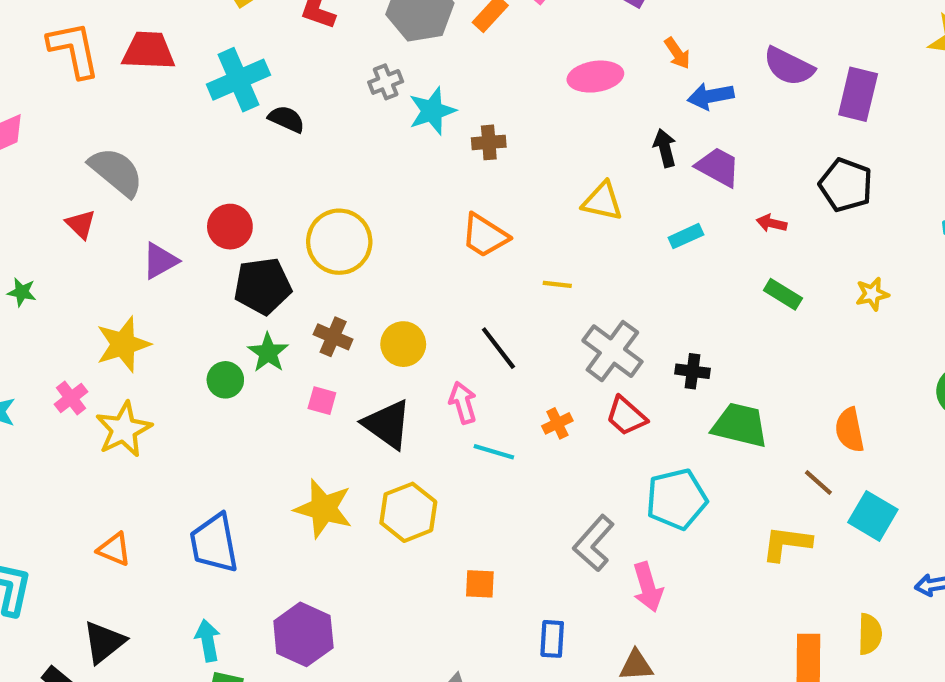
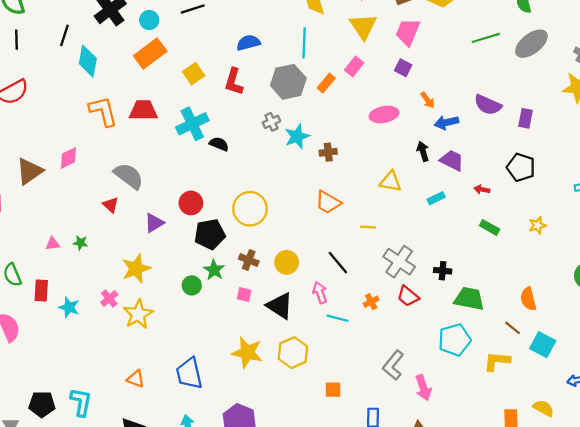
purple rectangle: (858, 94) -> (526, 118), size x0.7
cyan pentagon: (677, 499) -> (455, 340), moved
yellow semicircle: (870, 634) -> (544, 408), turned -60

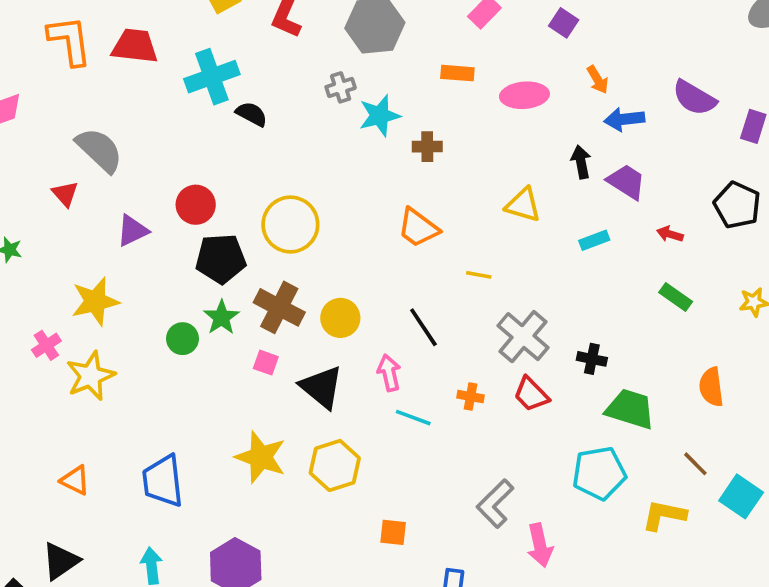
orange rectangle: (326, 83) -> (457, 73), moved, turned 48
brown cross: (249, 260) -> (279, 307), size x1.5
orange semicircle: (528, 299) -> (711, 387), moved
orange cross: (371, 302) -> (471, 397), turned 32

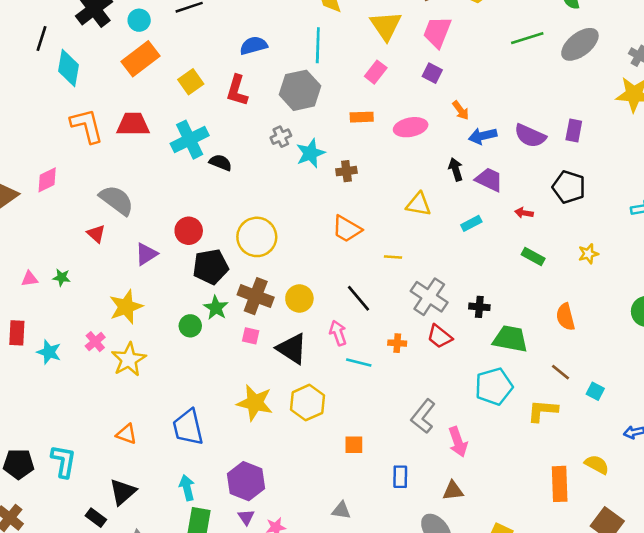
purple semicircle: (694, 98) -> (530, 136), moved
cyan square: (741, 496) -> (595, 391), size x0.6

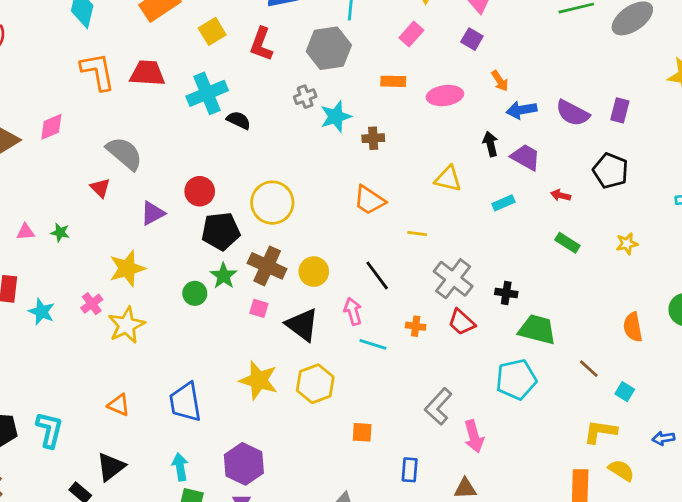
orange semicircle: (565, 317) -> (633, 327), moved
yellow L-shape: (543, 411) -> (600, 432), moved

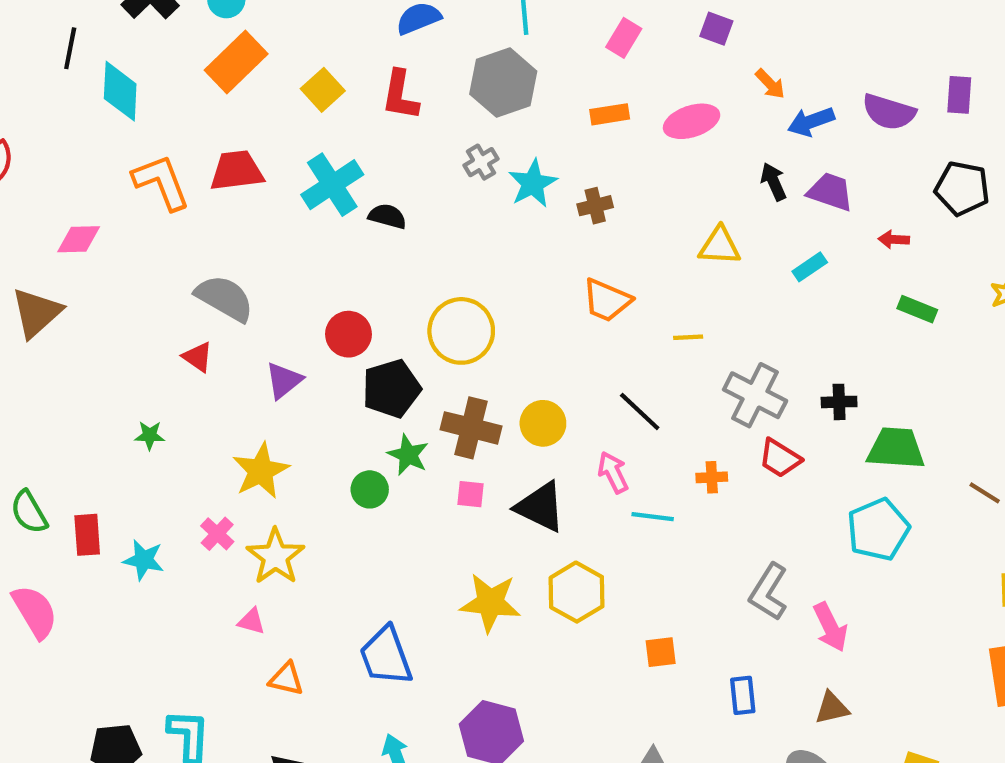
pink diamond: (51, 127) -> (79, 239), moved, turned 32
pink triangle: (26, 232) -> (251, 621), moved, turned 30

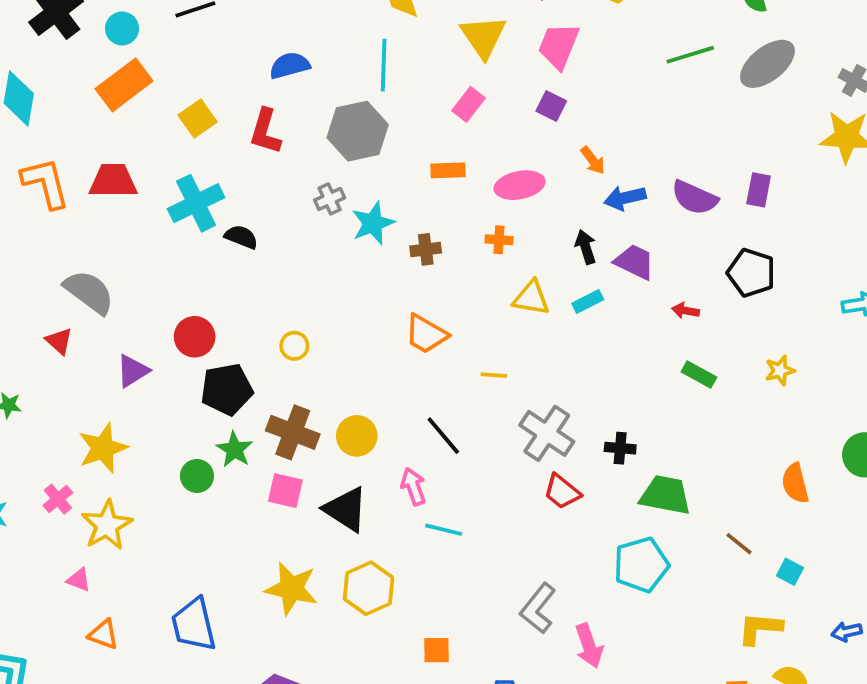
cyan rectangle: (810, 267) -> (588, 302), moved
yellow circle: (461, 331) -> (294, 346), size x0.5
orange cross: (712, 477) -> (499, 240), moved
pink square: (471, 494) -> (285, 491), size x1.4

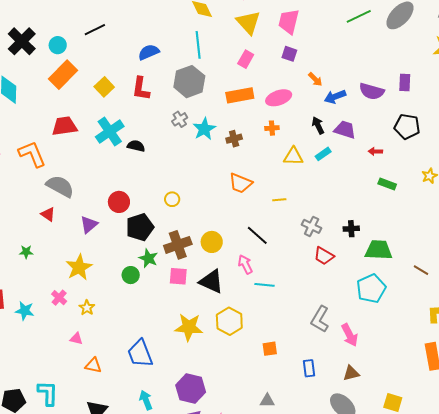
orange rectangle: (448, 170) -> (240, 95), size x1.5
orange L-shape: (45, 183) -> (32, 154), moved
brown cross: (293, 432) -> (178, 245), turned -32
gray cross: (547, 433) -> (312, 226), size x0.7
yellow star: (107, 525) -> (87, 308), size x0.6

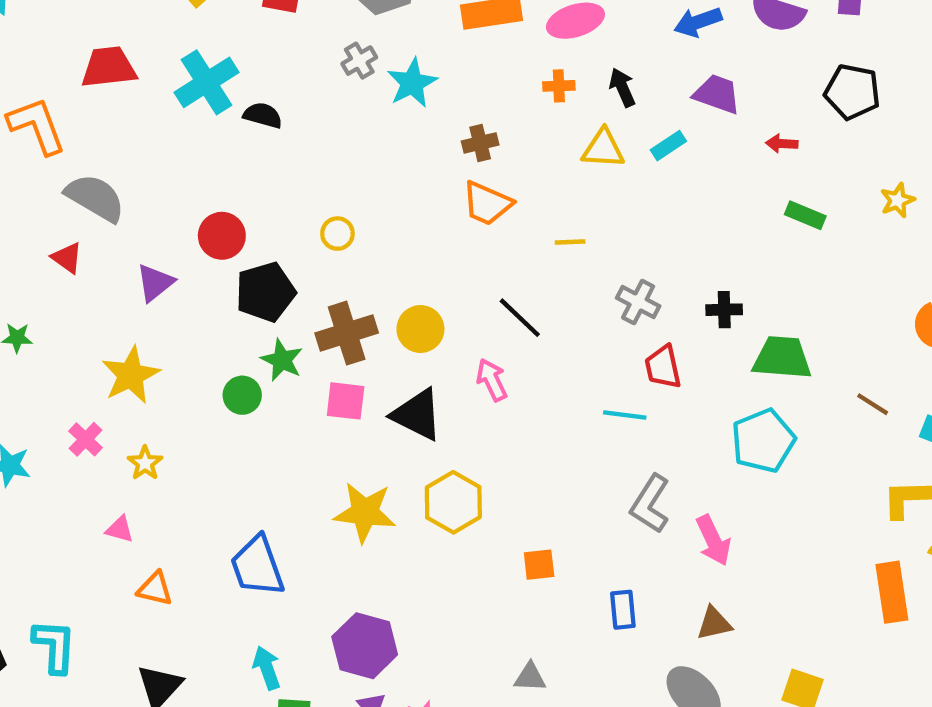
black arrow: (318, 125) -> (622, 87), moved
brown cross: (234, 139) -> (480, 143), moved
red trapezoid: (324, 256) -> (663, 367), turned 45
cyan line: (264, 285) -> (625, 415), moved

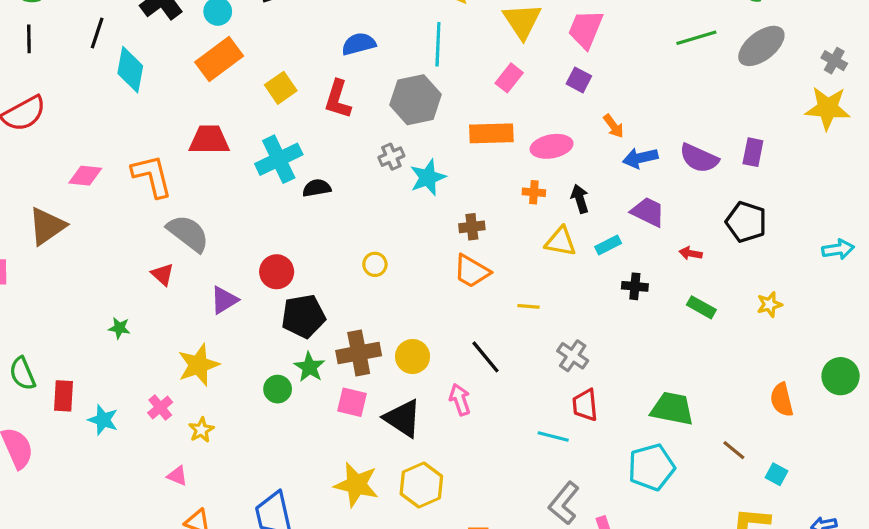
black semicircle: (263, 115) -> (317, 188), turned -32
yellow circle: (337, 234) -> (375, 264), moved
black cross: (724, 310) -> (635, 286), moved

